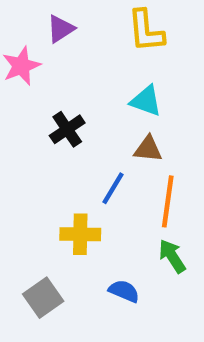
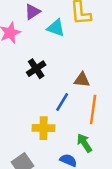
cyan triangle: (146, 101) -> (56, 28), moved
green arrow: (172, 256) -> (84, 143), moved

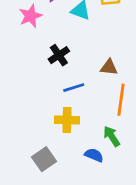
blue line: (62, 102) -> (74, 88), moved, turned 42

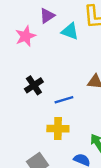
black cross: (59, 55) -> (34, 85), moved

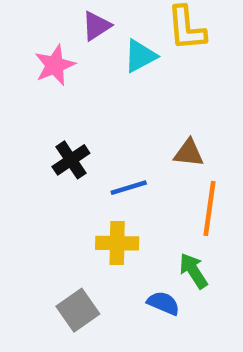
cyan triangle: (70, 31) -> (140, 56), turned -48

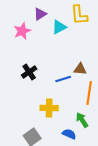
blue line: (129, 188) -> (63, 79), moved

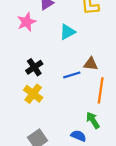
cyan triangle: (59, 27) -> (67, 32), moved
yellow cross: (49, 108) -> (33, 94), moved, turned 36

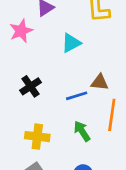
yellow cross: (33, 94) -> (37, 137), moved, turned -30
green arrow: (93, 120) -> (82, 131), moved

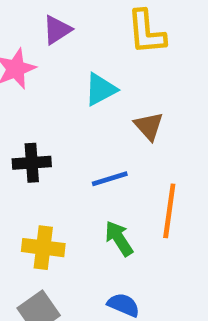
brown triangle: (100, 82) -> (149, 126), moved, turned 42
black cross: (30, 86) -> (32, 163), turned 30

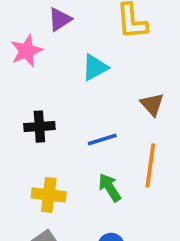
brown triangle: (149, 126) -> (152, 104), moved

